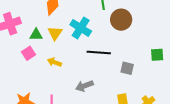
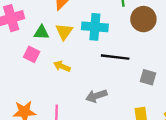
cyan cross: (81, 28) -> (95, 27), turned -30
pink square: (29, 53) -> (32, 54), turned -32

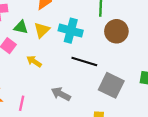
gray square: (148, 77) -> (111, 85), size x1.6
gray arrow: (96, 96) -> (61, 94), turned 36

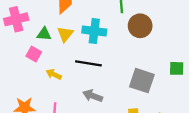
yellow arrow: (34, 61) -> (54, 74), moved
black line: (84, 62) -> (88, 63), moved

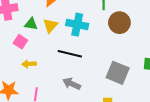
yellow arrow: (54, 74) -> (29, 64), moved, turned -32

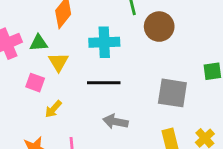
green triangle: (31, 24) -> (39, 43), moved
yellow triangle: (50, 26) -> (58, 62), moved
yellow arrow: (29, 64) -> (53, 109), turned -32

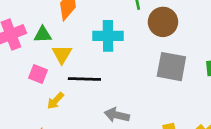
black line: (104, 83) -> (84, 79), moved
gray square: (172, 93) -> (171, 67), moved

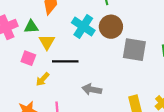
brown circle: (163, 22) -> (111, 27), moved
cyan cross: (108, 36) -> (83, 26), turned 35

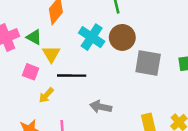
green triangle: (31, 27) -> (34, 37), turned 32

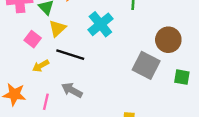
brown circle: (122, 37) -> (168, 40), moved
gray arrow: (101, 107) -> (72, 90), moved

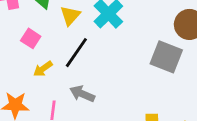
yellow triangle: (57, 28) -> (70, 16), moved
black line: (70, 55) -> (76, 53), turned -68

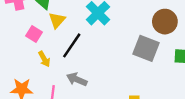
yellow triangle: (70, 16) -> (57, 20), moved
yellow arrow: (43, 69) -> (44, 59), turned -84

